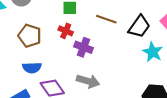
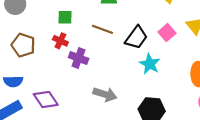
blue semicircle: (32, 68) -> (13, 81), moved
gray arrow: (88, 81) -> (105, 94), moved

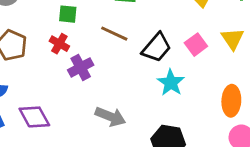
purple cross: (79, 58) -> (81, 67), turned 36

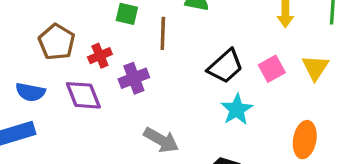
brown line: (114, 34) -> (163, 33), moved, turned 60
red cross: (59, 44) -> (100, 56), moved, turned 30
purple diamond: (34, 117) -> (83, 95), moved

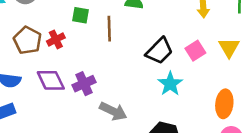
red cross: (100, 56) -> (56, 39), moved
purple cross: (134, 78) -> (84, 84), moved

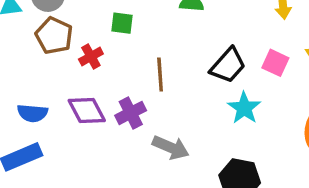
brown line: (109, 29) -> (160, 75), moved
brown pentagon: (27, 40) -> (54, 36), moved
pink square: (195, 51) -> (275, 63), turned -30

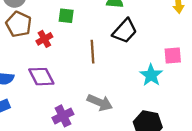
pink square: (275, 63) -> (173, 56), moved, turned -30
black trapezoid: (228, 65) -> (125, 31), moved
purple cross: (131, 113) -> (63, 116), moved

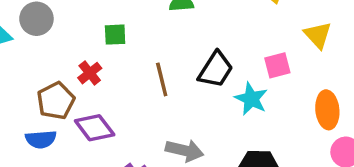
brown pentagon: (19, 24) -> (56, 101), moved, turned 30
black trapezoid: (125, 31) -> (216, 70), moved

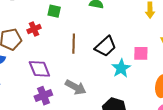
purple diamond: (95, 128) -> (39, 69), moved

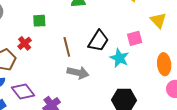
purple diamond: (39, 69) -> (23, 91), moved
gray arrow: (76, 87) -> (78, 73), moved

